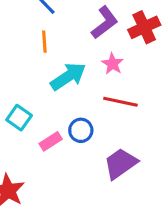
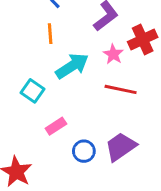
red cross: (144, 27) -> (143, 40), moved
cyan square: (19, 118) -> (32, 91), moved
blue circle: (81, 130) -> (84, 151), moved

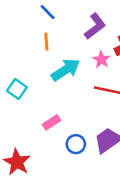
cyan square: (32, 91) -> (17, 89), moved

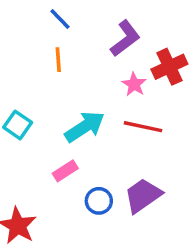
cyan arrow: (66, 70) -> (85, 127), moved

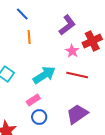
blue line: (60, 19) -> (22, 14), moved
blue circle: (99, 201) -> (39, 117), moved

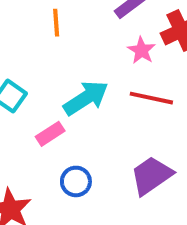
pink rectangle: (33, 100) -> (50, 134), moved

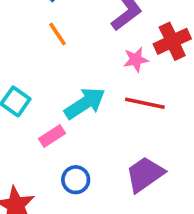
orange line: (56, 23) -> (57, 34), turned -30
pink star: (141, 50) -> (136, 60), turned 30

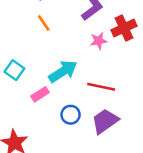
red line: (145, 103) -> (101, 87), moved
blue circle: (76, 180) -> (71, 115), moved

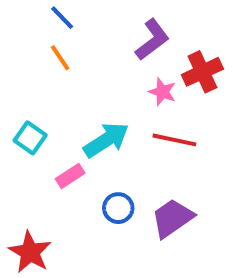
orange line: (44, 23) -> (60, 58), moved
pink star: (99, 41) -> (162, 92), turned 30
red line: (101, 87) -> (174, 140), moved

